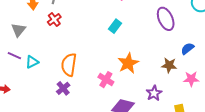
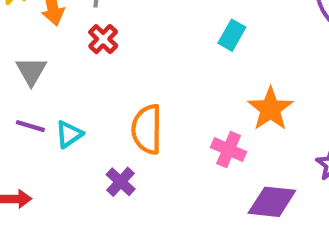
purple cross: (63, 88) -> (121, 182), moved

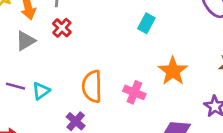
gray triangle: (31, 71) -> (25, 41), moved, turned 30
pink cross: (229, 150) -> (134, 92), moved

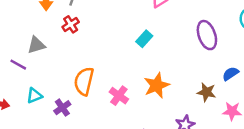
gray triangle: (25, 41) -> (36, 45), moved
cyan triangle: (41, 91) -> (34, 96), moved

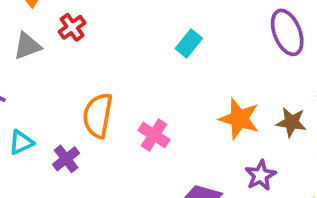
gray triangle: (36, 45) -> (27, 46), moved
orange star: (157, 85) -> (239, 119), moved, turned -30

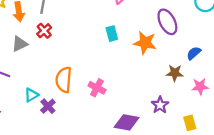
cyan rectangle: (189, 43) -> (112, 34), turned -48
orange star: (239, 119) -> (145, 43), moved
cyan triangle: (21, 142) -> (31, 95), moved

